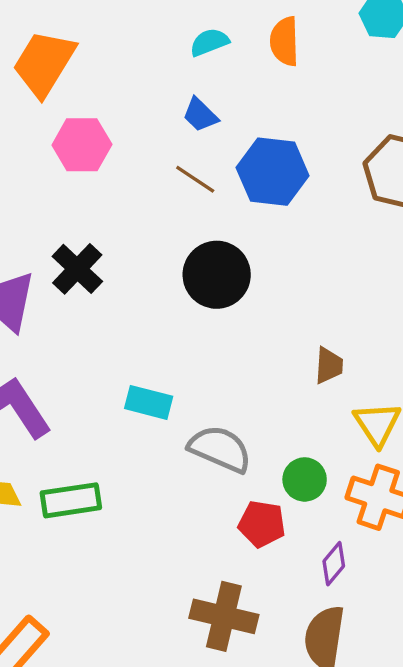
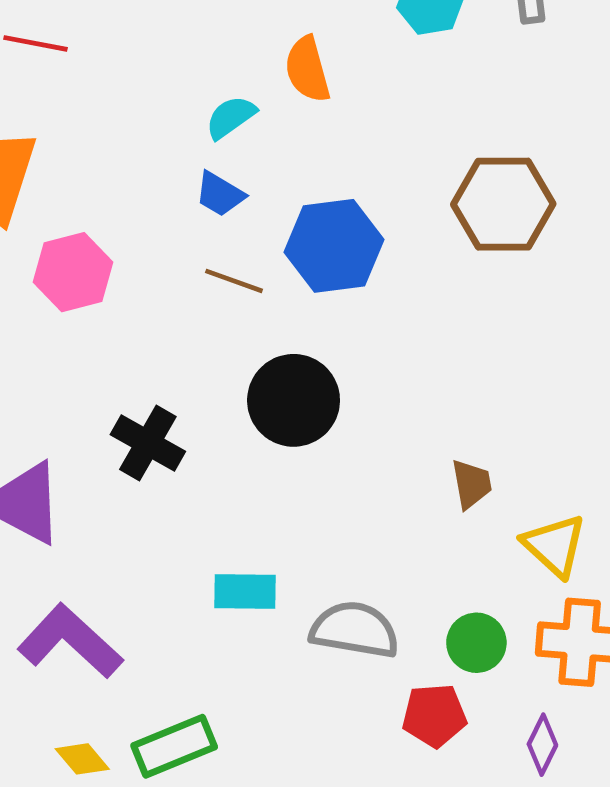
cyan semicircle: (209, 42) -> (231, 117), moved
black cross: (77, 269) -> (148, 443), moved

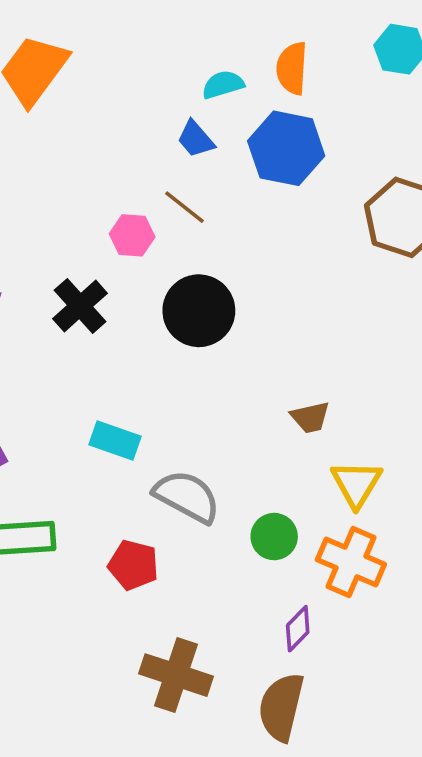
blue hexagon: (334, 246) -> (286, 148), moved
pink hexagon: (73, 272) -> (132, 235), moved, size x0.7
brown trapezoid: (472, 484) -> (310, 417), turned 69
red pentagon: (434, 715) -> (133, 565), moved

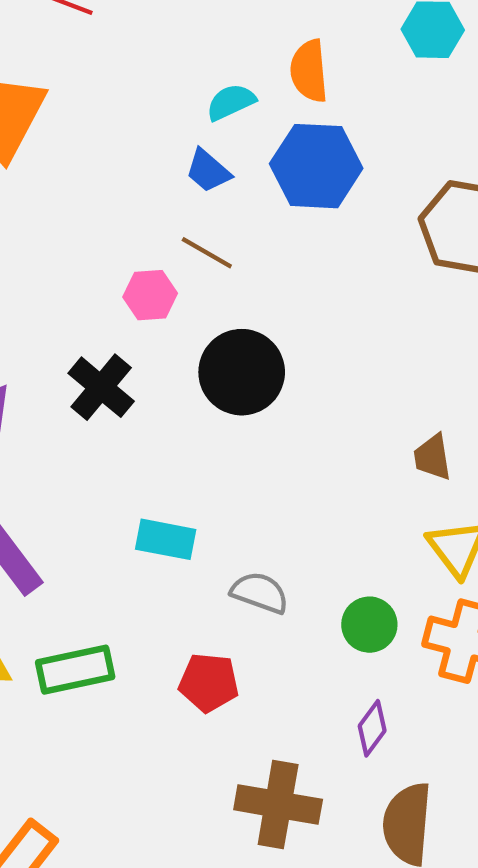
brown trapezoid: (310, 417) -> (432, 457), moved, turned 102
gray semicircle: (187, 496) -> (260, 593), size x0.7
purple diamond: (298, 629) -> (372, 728), moved

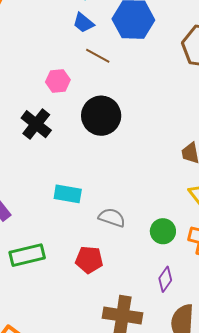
brown line: (207, 253) -> (98, 56), moved

